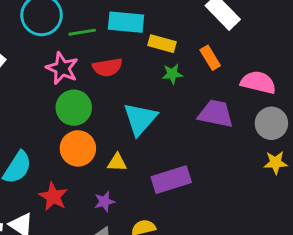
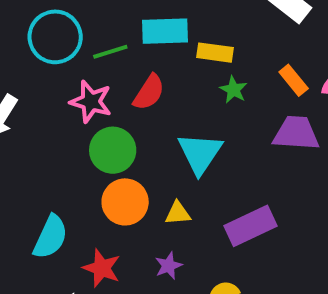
orange rectangle: (210, 58) -> (294, 80), moved
red semicircle: (107, 67) -> (149, 92), turned -40
green star: (172, 74) -> (234, 90), turned -30

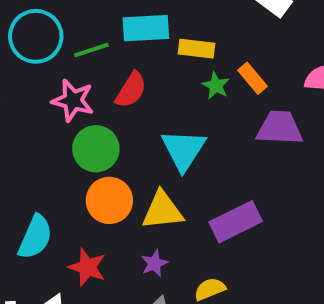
orange rectangle: (294, 80) -> (252, 78), moved
yellow triangle: (178, 213) -> (163, 211), size x1.6

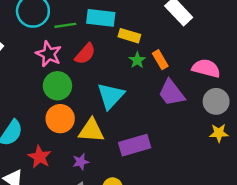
purple trapezoid: (280, 128) -> (171, 93), turned -140

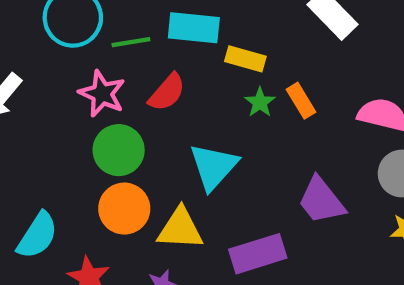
purple trapezoid: (171, 93) -> (321, 200), moved

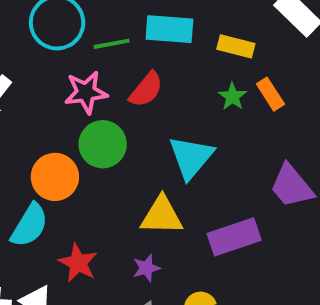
yellow rectangle: (245, 59) -> (236, 46), moved
pink star: (102, 94) -> (86, 92), turned -30
orange circle: (124, 209) -> (55, 177), moved

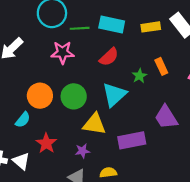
yellow rectangle: (236, 46) -> (151, 27), moved, turned -30
red semicircle: (146, 90) -> (109, 57), moved
green star: (232, 97) -> (139, 76), moved
green circle: (103, 144) -> (74, 96), moved
cyan semicircle: (29, 225) -> (23, 120), size x0.7

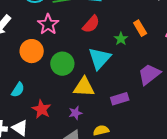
pink star: (63, 52) -> (48, 24), turned -30
orange circle: (40, 96) -> (32, 51), moved
purple trapezoid: (166, 117) -> (149, 74), turned 90
purple rectangle: (132, 140) -> (120, 99), size x0.7

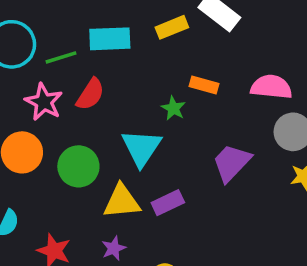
red semicircle: (91, 24) -> (90, 94), moved
orange rectangle: (140, 28) -> (204, 85), turned -35
purple rectangle: (120, 99) -> (168, 203), moved

